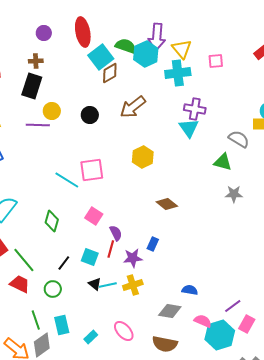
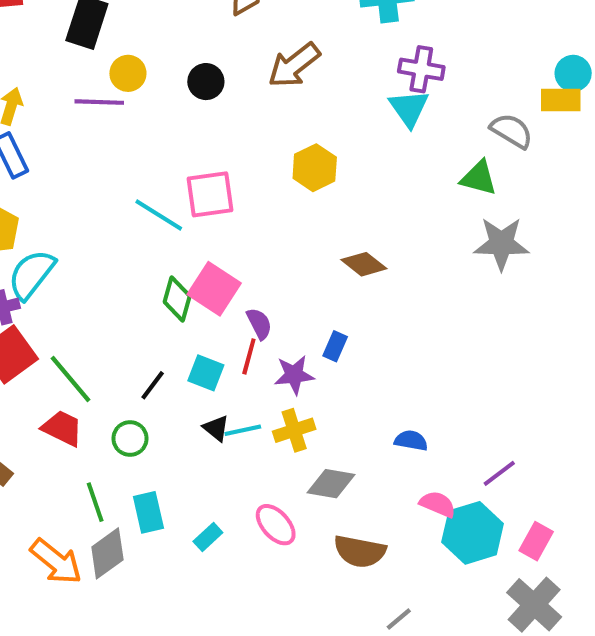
gray star: (234, 194) -> (501, 244), size x1.5
pink square: (94, 216) -> (214, 289), size x1.4
green diamond: (52, 221) -> (177, 299), moved
gray diamond: (170, 311) -> (331, 484), moved
pink rectangle: (247, 324) -> (536, 541), moved

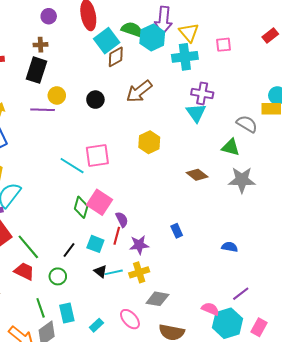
brown diamond: (364, 264) -> (197, 175), moved
blue rectangle: (335, 346) -> (177, 231), moved, turned -48
blue semicircle: (411, 441) -> (230, 247), moved

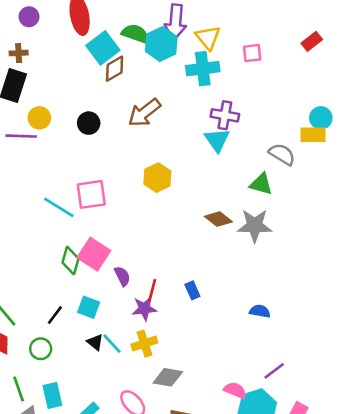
gray star: (242, 180) -> (255, 226), moved
red line: (117, 236) -> (152, 290), moved
cyan line: (114, 272) -> (112, 344), turned 60

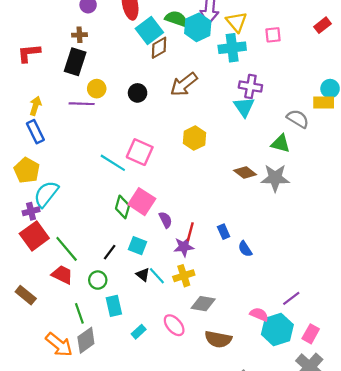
pink square: (91, 194) -> (140, 152), turned 32
blue semicircle: (260, 311) -> (245, 249), moved, turned -133
cyan rectangle: (52, 395) -> (114, 306), moved

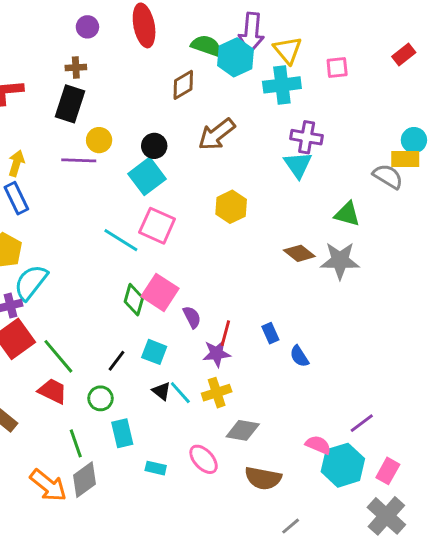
cyan square: (149, 31) -> (147, 176), moved
gray semicircle: (298, 119) -> (388, 176), moved
cyan rectangle: (139, 332) -> (156, 468), turned 56

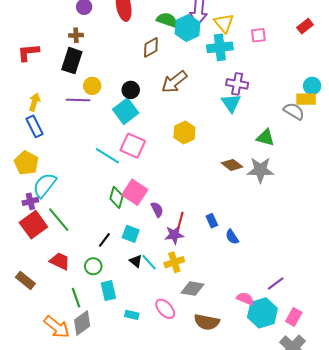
green line: (58, 356) -> (59, 220), moved

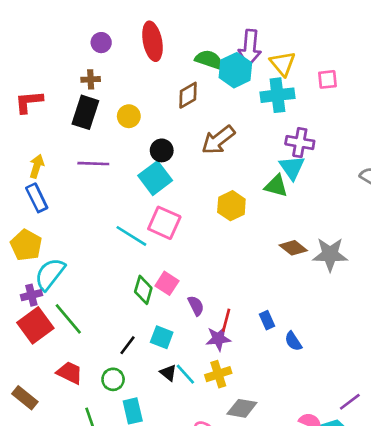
yellow circle: (92, 86) -> (129, 116), moved
green triangle: (265, 138) -> (276, 186), moved
pink square: (135, 192) -> (167, 283), size x0.7

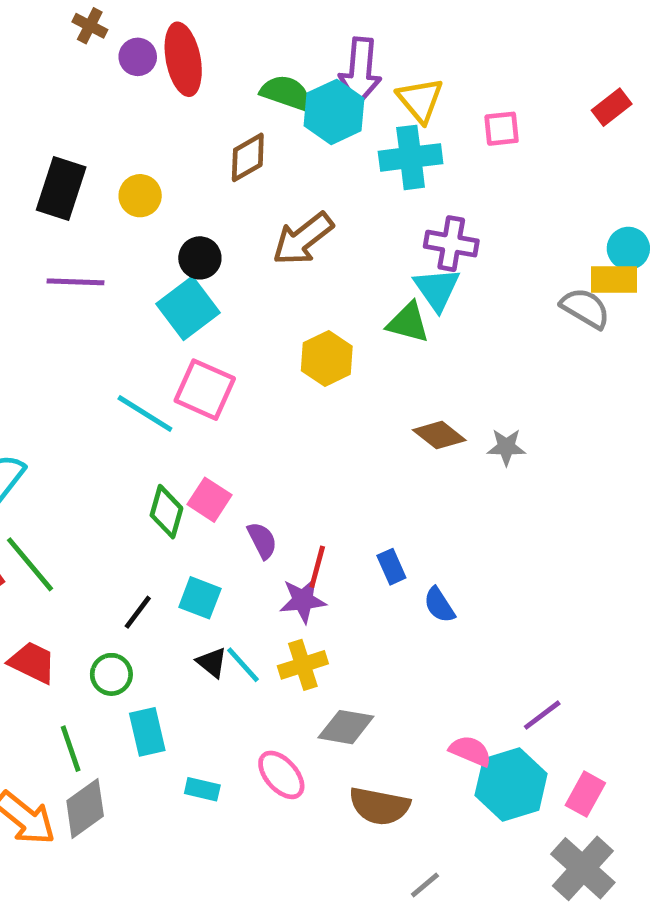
purple circle: (101, 43) -> (138, 57), moved
brown cross: (91, 79) -> (90, 26), moved, turned 30
gray star: (330, 254) -> (506, 447), size x0.6

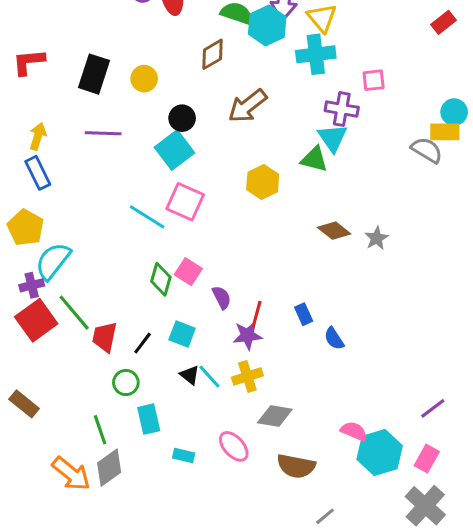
pink square: (502, 129) -> (374, 80), moved
gray star: (506, 447) -> (377, 238), turned -30
red trapezoid: (32, 662) -> (105, 337), moved, turned -104
purple line: (542, 715) -> (433, 408), moved

